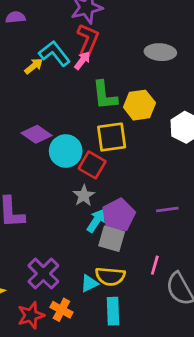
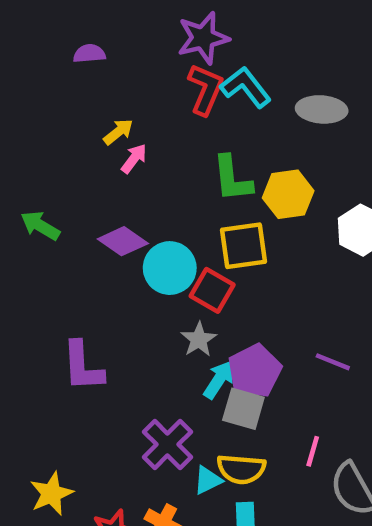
cyan L-shape: (55, 53) -> (246, 87), moved
pink arrow: (82, 60) -> (134, 159), moved
purple line: (167, 209) -> (333, 362), turned 30
purple cross: (43, 274) -> (167, 444), moved

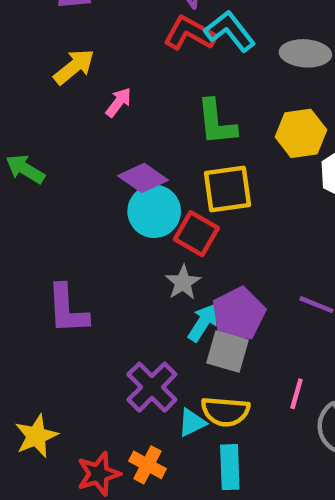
red L-shape: (205, 89) -> (190, 33), turned -84
yellow arrow: (118, 132) -> (74, 67), moved, size x1.4
yellow hexagon: (288, 194) -> (301, 133), moved
purple diamond: (123, 241) -> (143, 178), moved

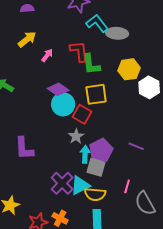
red L-shape: (190, 33) -> (79, 51), moved, turned 55
gray ellipse: (305, 53) -> (117, 33), moved
cyan arrow: (203, 323) -> (85, 154), turned -30
cyan triangle: (192, 423) -> (80, 185), moved, size x1.5

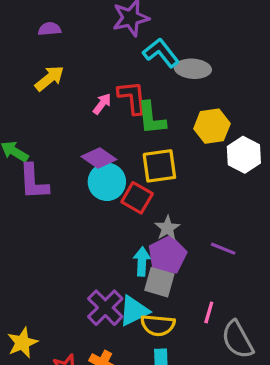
pink arrow: (47, 55) -> (102, 104), moved
gray star: (76, 136) -> (167, 228), moved
purple L-shape: (24, 148) -> (34, 182), moved

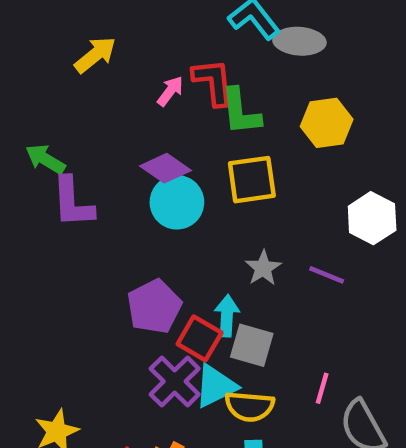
white hexagon: (244, 155) -> (372, 218), moved
red square: (137, 198) -> (200, 338), moved
purple line: (223, 249) -> (327, 275), moved
purple pentagon: (167, 255) -> (154, 307), moved

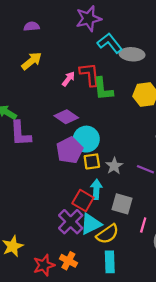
yellow square: (252, 180) -> (92, 161), moved, size x0.7
cyan circle: (177, 202) -> (86, 139), moved
purple pentagon: (154, 307) -> (70, 150), moved
gray square: (252, 345) -> (122, 204), moved
yellow semicircle: (250, 406) -> (107, 234), turned -40

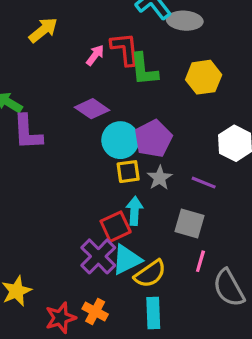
purple pentagon: (70, 150) -> (153, 139), moved
red square: (83, 200) -> (116, 227), turned 35
gray square: (122, 204) -> (189, 223), moved

